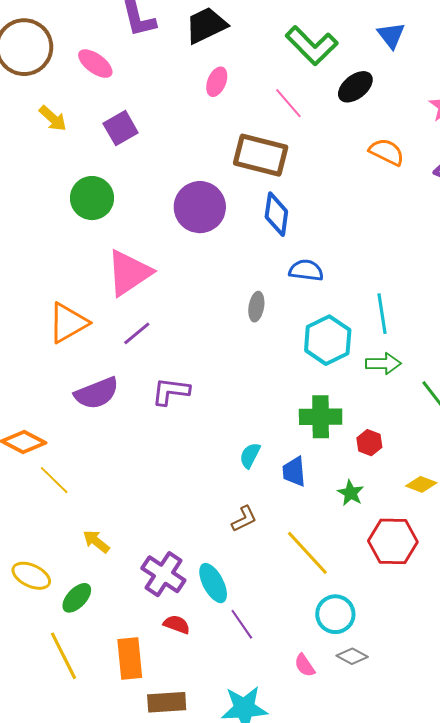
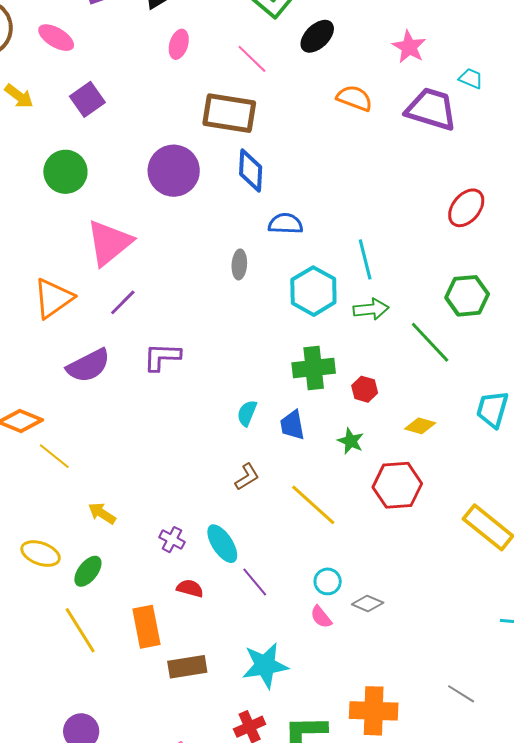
purple cross: (163, 574) -> (172, 540), size x0.6
cyan circle: (335, 614) -> (328, 581), moved, size x0.7

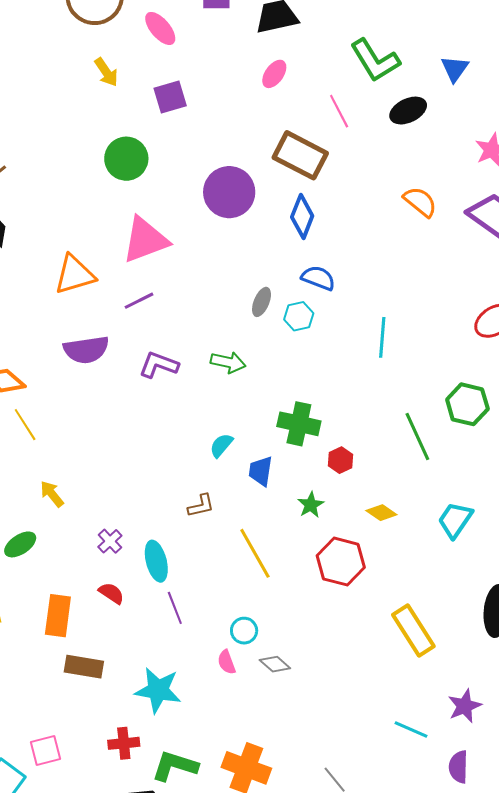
orange semicircle: (354, 98) -> (420, 202), moved
cyan hexagon: (313, 291) -> (299, 316), moved, size x0.6
green arrow: (371, 309) -> (228, 362), moved

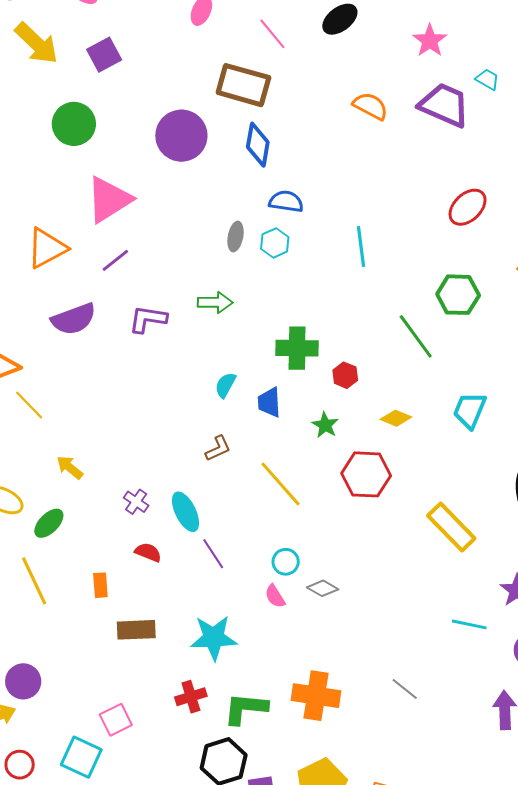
yellow arrow: (106, 72) -> (37, 43), size x1.6
orange rectangle: (58, 616) -> (100, 585), size x0.6

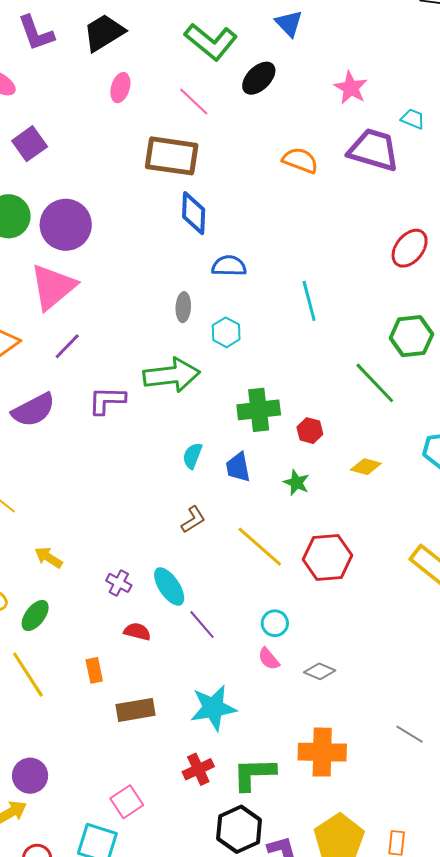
purple circle: (181, 136) -> (66, 225), moved
cyan hexagon: (275, 243) -> (226, 332), moved
green arrow: (215, 302) -> (172, 375), size x1.6
red hexagon: (366, 474) -> (328, 557), moved
gray diamond: (323, 588) -> (320, 671), moved

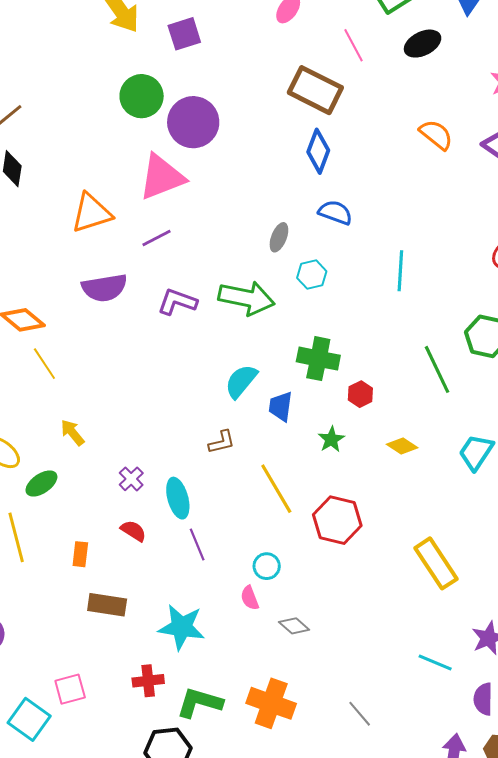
cyan semicircle: (192, 456) -> (241, 381), size x1.4

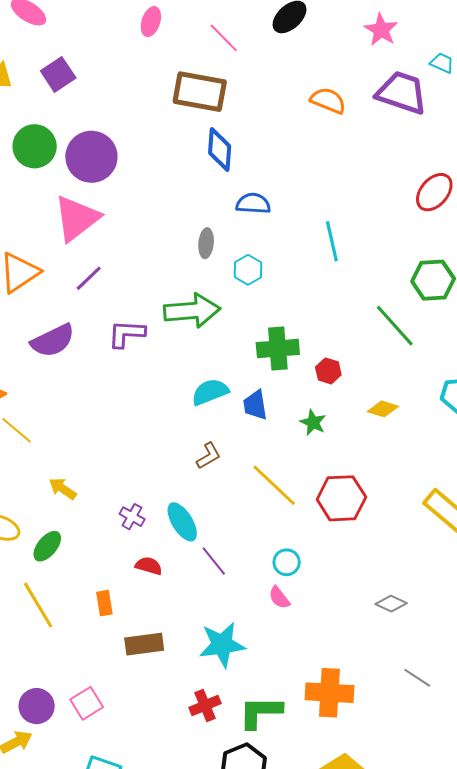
cyan semicircle: (241, 381) -> (210, 392), turned 45
gray diamond: (294, 626) -> (391, 604), moved
pink square: (70, 689) -> (87, 703), moved

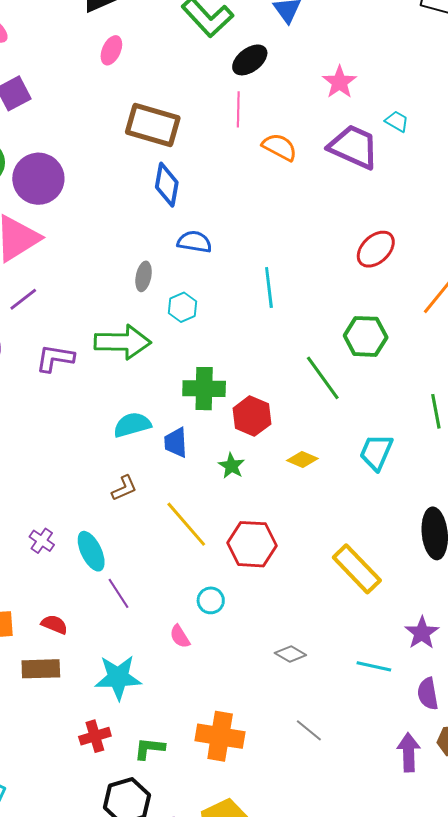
pink line: (224, 38) -> (238, 109), moved, turned 40
red hexagon: (328, 371) -> (252, 416), size x1.5
cyan circle: (287, 562) -> (211, 600), moved
red semicircle: (149, 566) -> (54, 624), moved
green L-shape: (260, 712) -> (149, 748), size x0.7

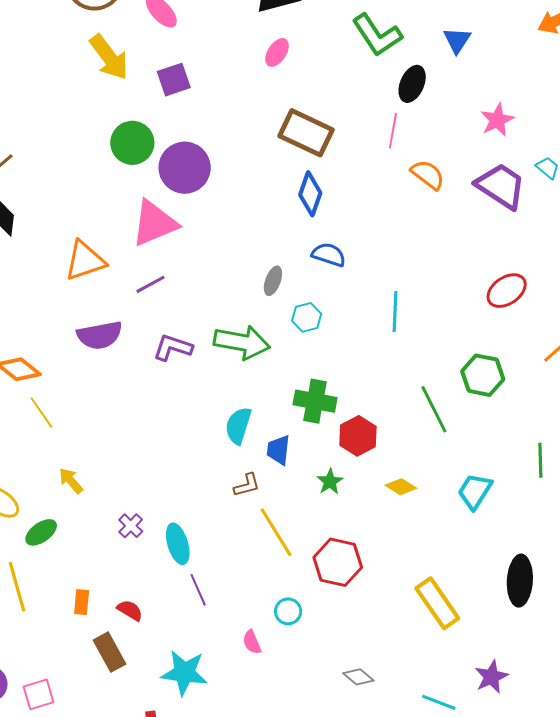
black ellipse: (250, 60) -> (412, 84), turned -39
cyan semicircle: (132, 425) -> (238, 426), turned -66
brown L-shape: (124, 488) -> (247, 485), moved
brown rectangle: (41, 669) -> (109, 652), turned 54

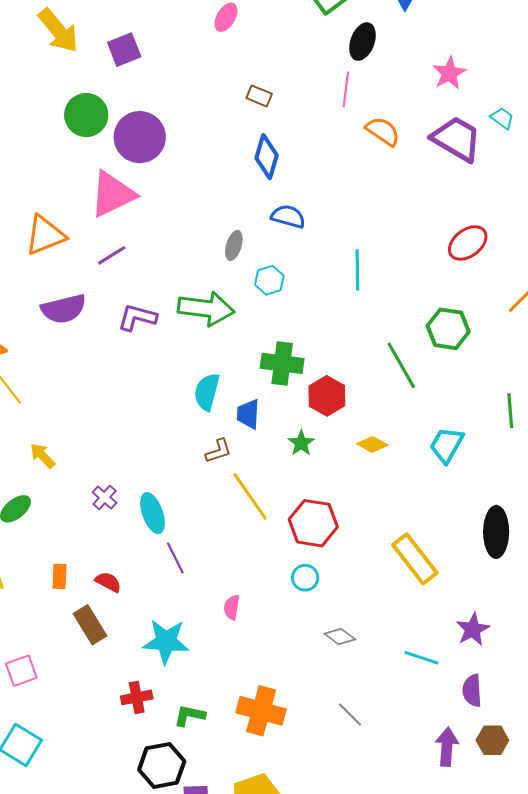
brown rectangle: (306, 133) -> (259, 96), size x0.5
cyan circle: (288, 611) -> (305, 578), moved
pink semicircle: (252, 642) -> (232, 607), turned 35

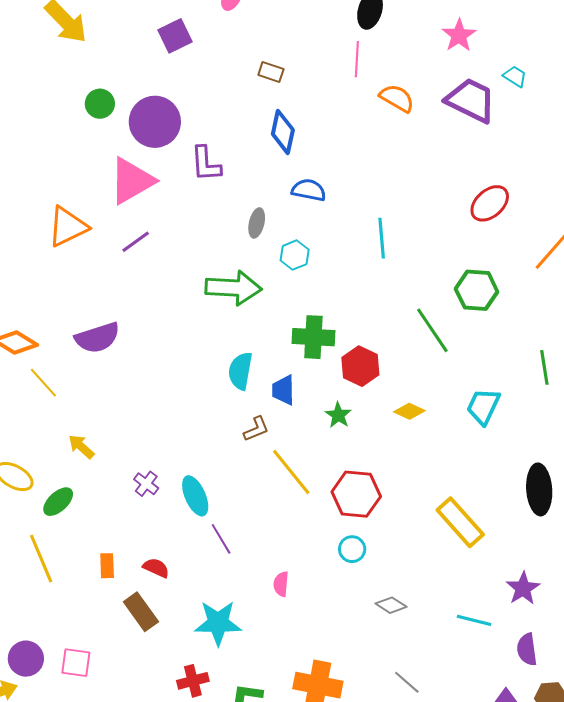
purple square: (124, 50) -> (175, 36), moved
green circle: (86, 115) -> (100, 104), size x0.7
purple semicircle: (64, 309) -> (97, 338), moved
purple L-shape: (137, 317) -> (206, 164), moved, turned -105
pink square: (21, 671) -> (76, 663), turned 32

